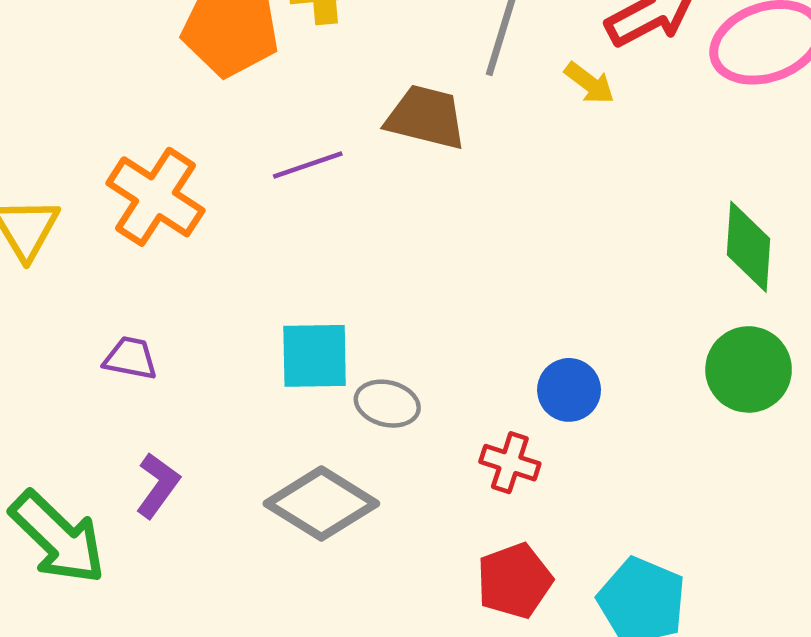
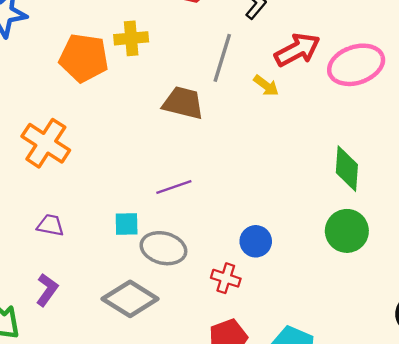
purple line: (308, 165) -> (174, 187), moved
cyan square: (315, 356) -> (127, 224), size x0.7
purple trapezoid: (130, 358) -> (50, 225), moved
gray ellipse: (387, 404) -> (163, 248), size x1.4

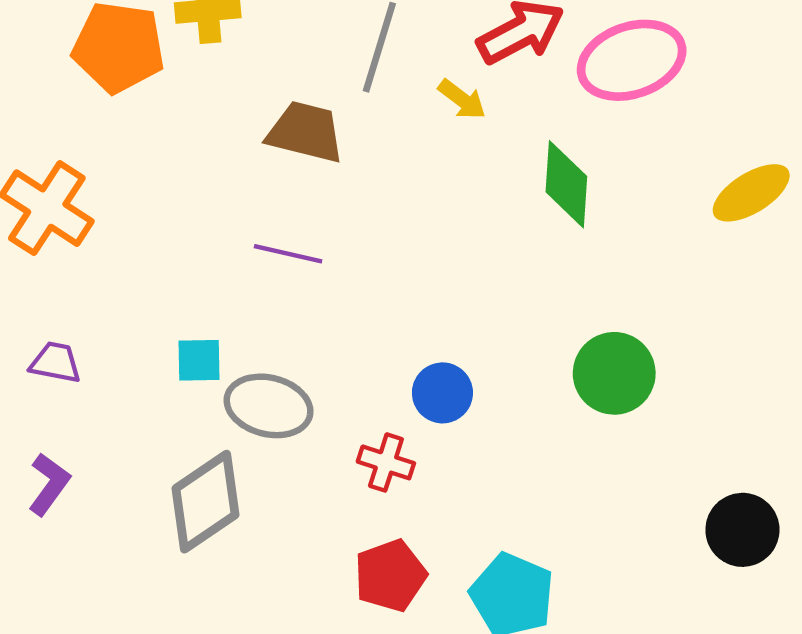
green diamond: (347, 169) -> (566, 184), moved
purple line: (174, 187) -> (288, 254), moved, turned 32
gray diamond: (130, 299) -> (205, 502), turned -66

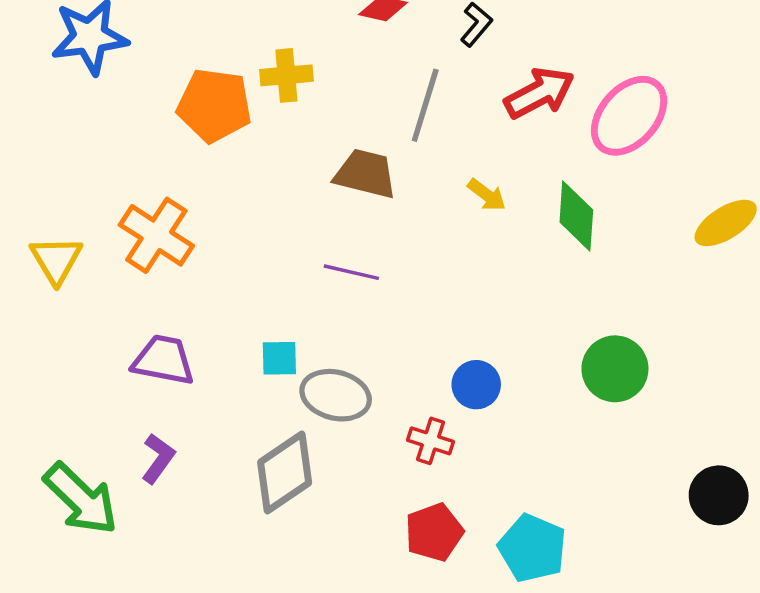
pink ellipse: (632, 60) -> (629, 116), turned -30
yellow arrow: (462, 99) -> (487, 195), moved
purple trapezoid: (55, 362) -> (163, 360), size x1.5

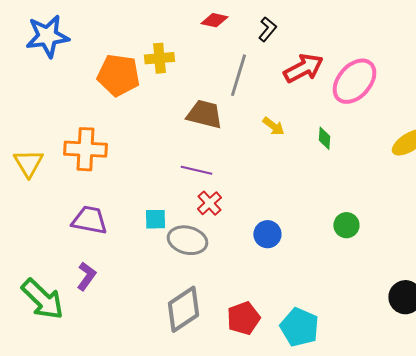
green diamond: (576, 216) -> (324, 138), size x0.6
orange cross: (156, 235) -> (85, 149), turned -30
green circle: (615, 369) -> (346, 225), size x0.7
red cross: (430, 441) -> (209, 203), moved, turned 30
gray diamond: (285, 472) -> (183, 309), moved

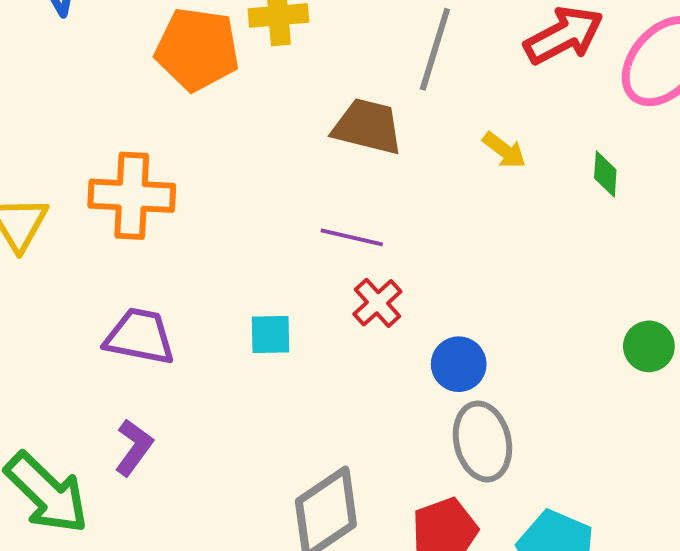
blue circle: (267, 234) -> (459, 364), moved
gray ellipse: (187, 240) -> (482, 441), moved, turned 63

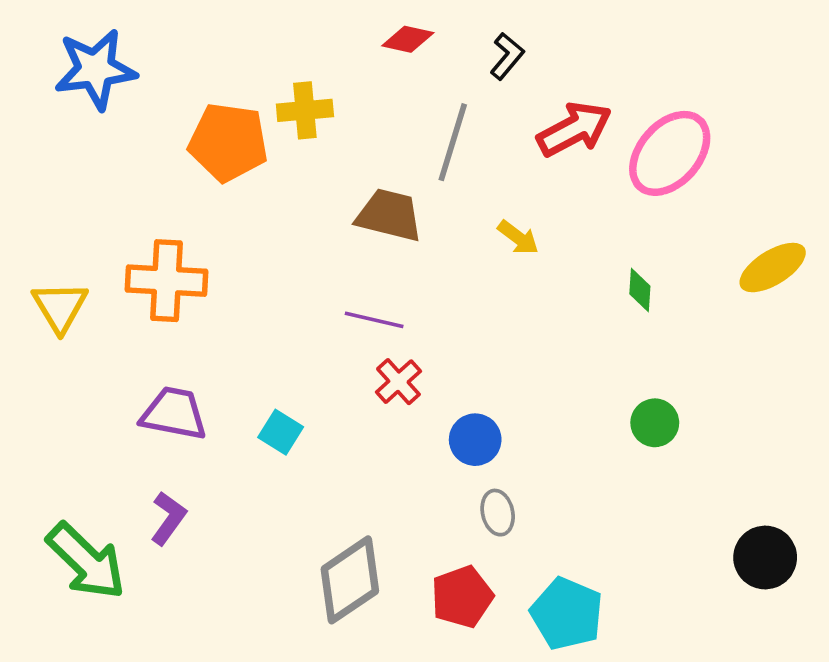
green diamond: (605, 174) -> (640, 290), moved
cyan square: (270, 334) -> (281, 432), moved, turned 33
gray ellipse: (482, 441) -> (498, 513), size x0.6

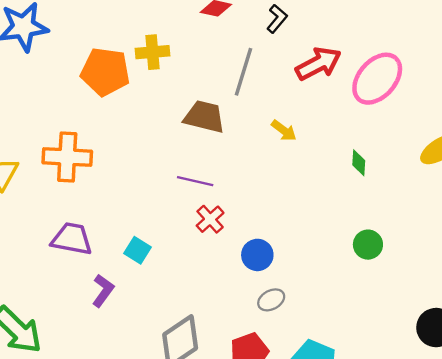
gray ellipse: (498, 513) -> (271, 300), turned 75
purple L-shape: (168, 518) -> (103, 291), moved

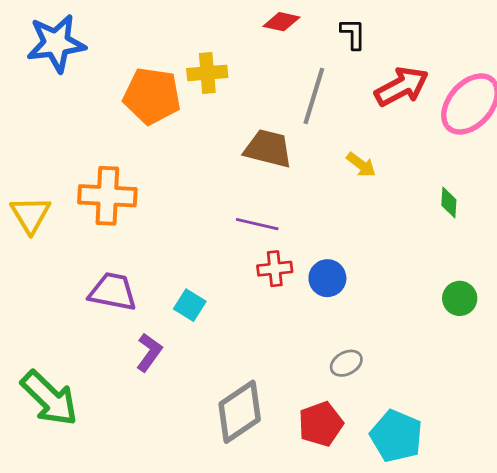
black L-shape: (277, 19) -> (353, 34), turned -40
red cross: (210, 219) -> (275, 269), turned 36
blue circle: (257, 255) -> (327, 278), moved

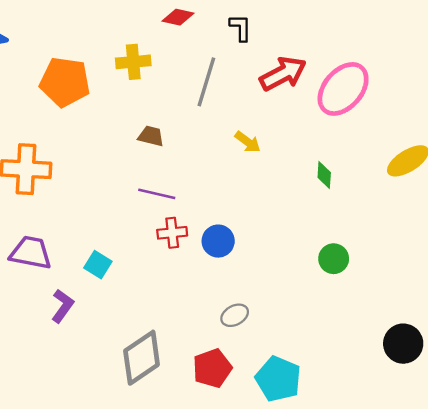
yellow cross: (207, 73) -> (133, 62), moved
brown trapezoid: (268, 149) -> (151, 136), moved, size x0.6

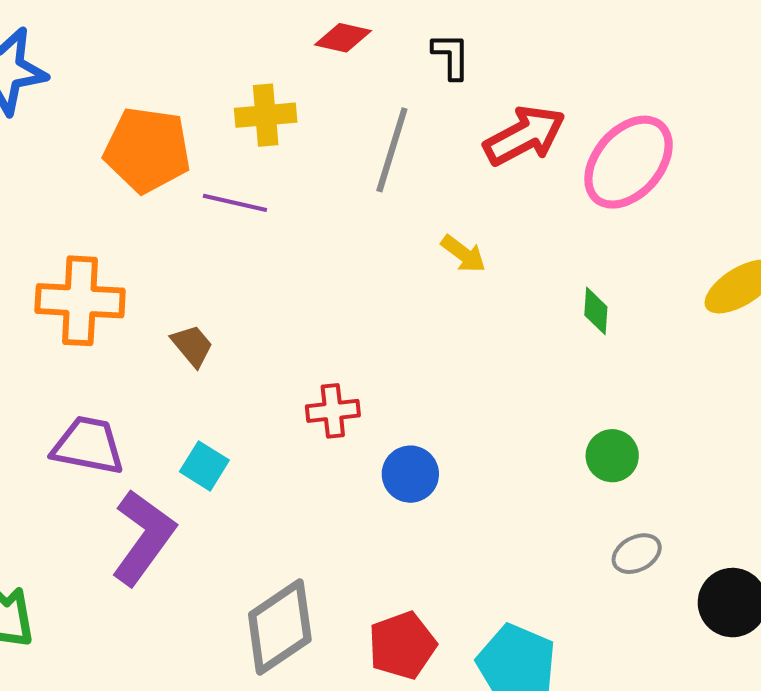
brown trapezoid: (151, 136) -> (192, 346), moved, turned 36
purple line: (157, 194) -> (235, 203), moved
blue circle: (218, 241) -> (410, 474), moved
purple L-shape: (63, 306) -> (143, 537), size x1.6
gray ellipse: (235, 315) -> (637, 554), moved

